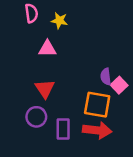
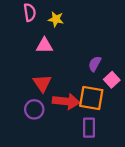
purple semicircle: (106, 77) -> (95, 64), moved, turned 35
purple rectangle: (63, 129) -> (89, 128), moved
red arrow: (97, 130) -> (66, 101), moved

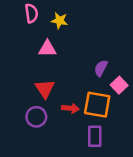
red arrow: (66, 101) -> (70, 108), size x0.6

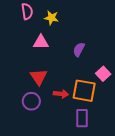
purple semicircle: (101, 68) -> (79, 49), moved

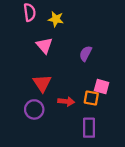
pink triangle: (41, 42) -> (44, 45), turned 49
pink square: (103, 74) -> (102, 87), moved, turned -32
orange square: (84, 91) -> (91, 98), size x0.6

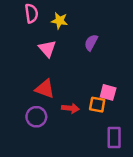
purple semicircle: (86, 53) -> (91, 43), moved
red triangle: (42, 83) -> (45, 89), turned -36
purple rectangle: (89, 128) -> (114, 137), moved

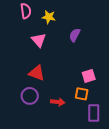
pink square: (108, 92) -> (89, 76), turned -32
orange square: (97, 105) -> (82, 94), moved
red arrow: (70, 108) -> (58, 102), moved

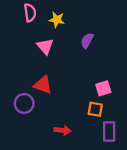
purple circle: (30, 96) -> (24, 103), moved
red arrow: (58, 102) -> (63, 130), moved

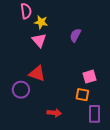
yellow star: (57, 20) -> (41, 22), moved

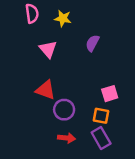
yellow star: (41, 22) -> (63, 18), moved
purple circle: (21, 90) -> (64, 110), moved
purple rectangle: (95, 114) -> (101, 138), moved, turned -30

